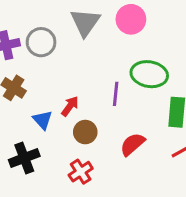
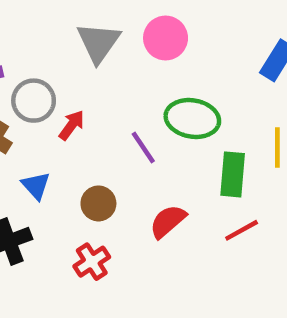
gray circle: (41, 42) -> (34, 101), moved
purple line: (116, 94) -> (143, 148), turned -40
red arrow: (70, 106) -> (72, 125), moved

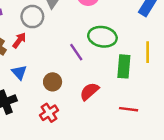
gray circle: (34, 101) -> (32, 17), moved
red arrow: (72, 125) -> (19, 40), moved
red line: (242, 230) -> (129, 109), moved, turned 36

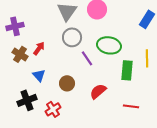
gray circle: (32, 17) -> (72, 37), moved
red cross: (49, 113) -> (53, 109), moved

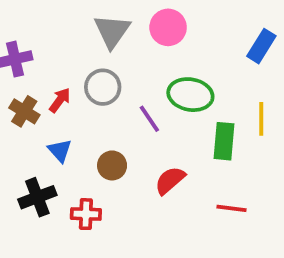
gray circle: (72, 37) -> (103, 87), moved
red cross: (53, 109) -> (86, 214), turned 35

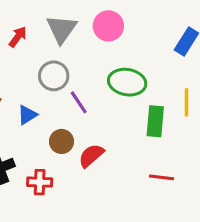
red arrow: (60, 100) -> (18, 37), moved
purple line: (149, 119) -> (79, 102), moved
blue triangle: (60, 151) -> (27, 115), moved, turned 40
red semicircle: (170, 180) -> (91, 156), moved

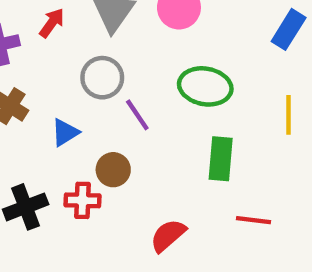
green rectangle: (155, 121) -> (221, 159), moved
red semicircle: (91, 156) -> (168, 235), moved
red cross: (40, 182) -> (83, 200), moved

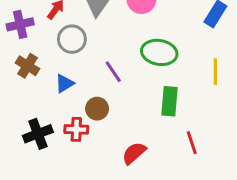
gray circle: (102, 78) -> (72, 39), moved
red line: (253, 220) -> (192, 143), turned 65

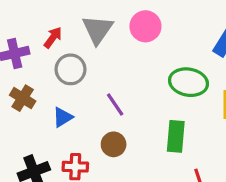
green ellipse: (159, 52) -> (188, 82), moved
brown circle: (97, 109) -> (114, 144), moved

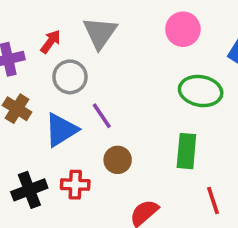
pink circle: (145, 26) -> (183, 29), moved
purple line: (115, 104) -> (102, 116), moved
blue triangle: (63, 117) -> (61, 130), size x1.5

